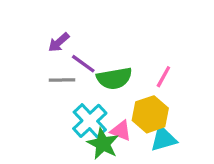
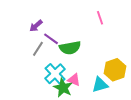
pink line: (163, 77) -> (100, 18), moved, turned -48
gray line: (62, 80) -> (38, 49), turned -56
yellow hexagon: (150, 114) -> (115, 70), moved

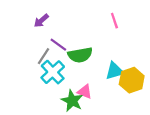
purple arrow: (36, 26) -> (41, 21), moved
cyan cross: (55, 74) -> (53, 72), moved
cyan triangle: (100, 85) -> (114, 71), moved

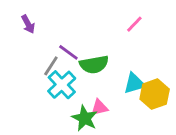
purple arrow: (41, 21) -> (28, 24), moved, turned -77
pink line: (114, 21) -> (134, 24), turned 63
pink triangle: (85, 92) -> (99, 108), turned -35

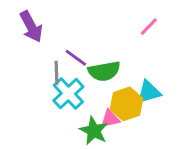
purple arrow: (28, 24) -> (31, 27), size x1.5
gray line: (51, 66) -> (57, 73), turned -35
yellow hexagon: (155, 94) -> (127, 104), moved

